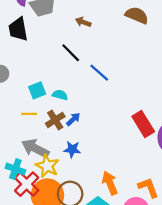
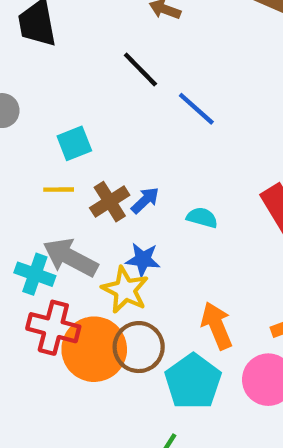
cyan semicircle: (60, 95) -> (202, 218), moved
yellow star: (47, 166) -> (125, 290), moved
cyan cross: (15, 169) -> (35, 274), moved
red cross: (27, 184) -> (53, 328), turned -30

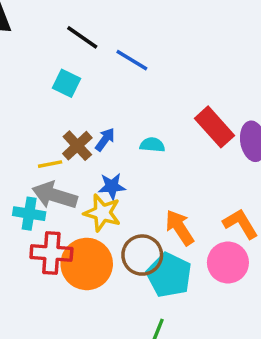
cyan square: (74, 143) -> (66, 83), moved, turned -32
yellow line: (59, 190) -> (50, 164), moved
brown circle: (139, 347) -> (142, 255), moved

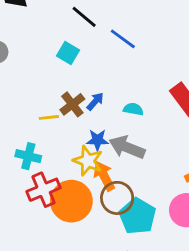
gray arrow: (55, 195) -> (127, 147), moved
orange arrow: (180, 228) -> (104, 176), moved
red cross: (51, 253) -> (44, 190), turned -32

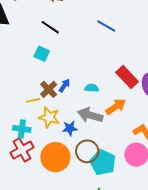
blue line: (123, 39) -> (106, 26), moved
blue star: (97, 140) -> (70, 128), moved
yellow star: (88, 161) -> (49, 117), moved
orange arrow: (104, 176) -> (116, 107), moved, turned 90
red cross: (44, 190) -> (22, 150), moved

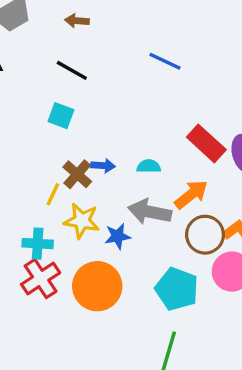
blue arrow: (64, 85) -> (103, 166), turned 64
yellow line: (33, 100) -> (53, 194), turned -48
brown circle: (87, 151) -> (205, 235), moved

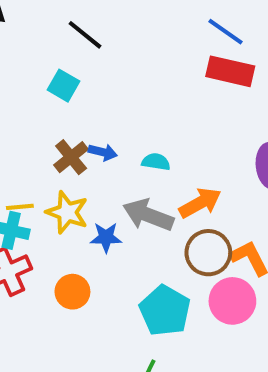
blue line: (165, 61) -> (226, 32), moved
red rectangle: (206, 143) -> (230, 71), moved, turned -39
yellow line: (53, 194) -> (20, 207), moved, turned 50
orange circle: (97, 286) -> (72, 292), size x0.6

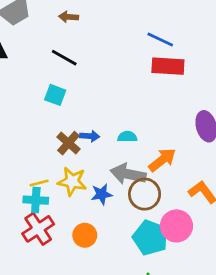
brown circle: (208, 253) -> (145, 194), moved
pink circle: (232, 301) -> (176, 226), moved

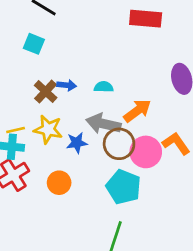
pink circle: (176, 226) -> (146, 152), moved

